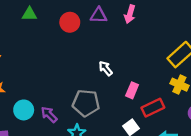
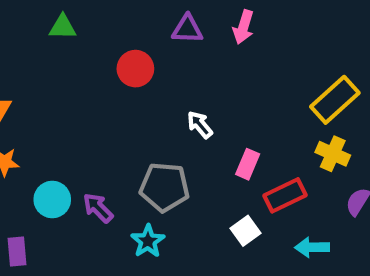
red circle: (70, 22) -> (135, 69), moved

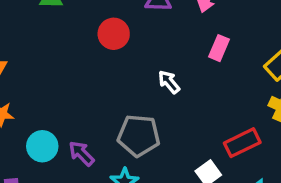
pink rectangle: (248, 164) -> (219, 48), moved

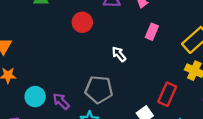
red rectangle: (242, 143) -> (167, 94), turned -40

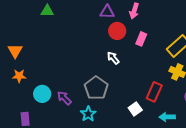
red circle: (82, 22) -> (117, 31), moved
gray pentagon: (99, 90) -> (96, 88), turned 30

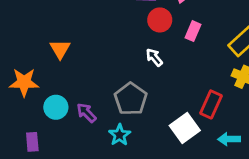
orange triangle: (15, 51) -> (60, 49), moved
orange star: (19, 76) -> (24, 82), size x1.5
white square: (135, 109) -> (185, 128), size x1.5

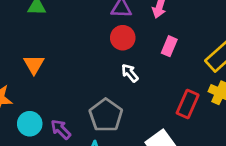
red circle: (160, 20) -> (123, 38), moved
red rectangle: (211, 104) -> (188, 104), moved

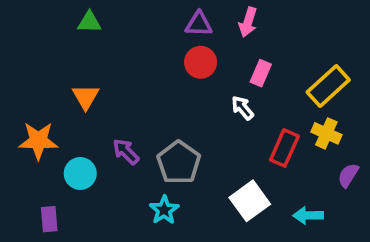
white arrow: (130, 73) -> (243, 108), moved
purple arrow: (61, 129) -> (126, 152), moved

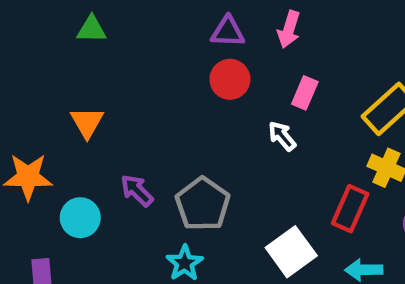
red rectangle: (284, 148) -> (350, 209), moved

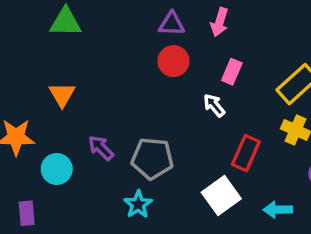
green triangle: (92, 29) -> (66, 22), size x1.4
gray pentagon: (203, 204) -> (152, 158), turned -30
red rectangle: (350, 209) -> (246, 153), moved

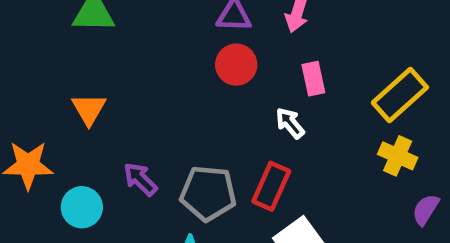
pink rectangle: (232, 72) -> (313, 79), turned -35
red rectangle: (246, 153) -> (271, 186), moved

